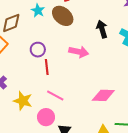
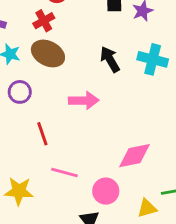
purple circle: (38, 50) -> (20, 92), moved
pink circle: (46, 117) -> (106, 191), moved

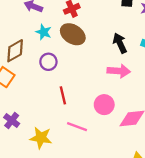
pink arrow: (84, 101) -> (119, 71), moved
pink circle: (106, 191) -> (104, 105), moved

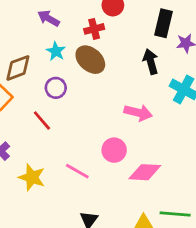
black arrow: (120, 43) -> (151, 62), moved
red line: (63, 95) -> (42, 120), moved, turned -36

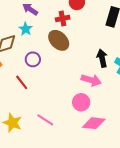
cyan star: (56, 51) -> (26, 29), moved
black arrow: (151, 62) -> (102, 58), moved
pink circle: (114, 150) -> (81, 102), moved

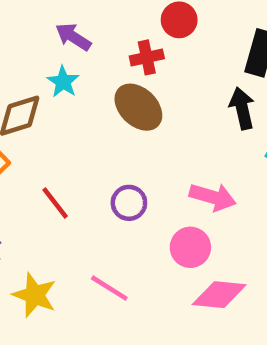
black arrow: (102, 58) -> (242, 108), moved
purple circle: (33, 59) -> (129, 203), moved

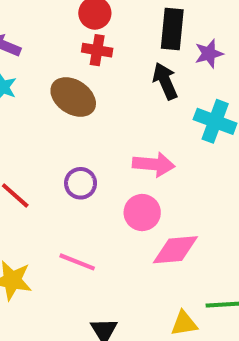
red cross: (147, 57) -> (97, 50), moved, turned 32

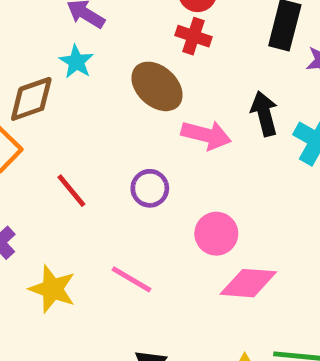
black arrow: (165, 81) -> (264, 114), moved
pink arrow: (154, 164) -> (206, 135), moved

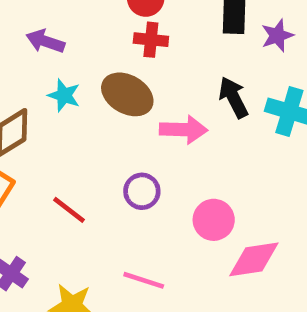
cyan star: (76, 62) -> (64, 95), moved

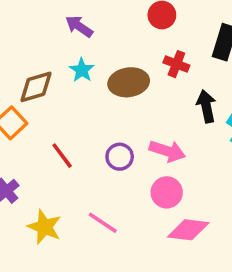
red cross: (151, 40) -> (176, 64), moved
brown ellipse: (127, 94) -> (129, 82), turned -54
pink arrow: (183, 130) -> (167, 151), moved

